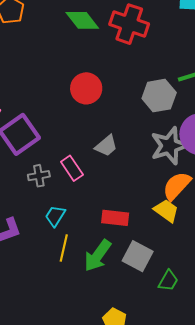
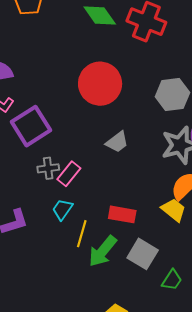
red circle: (86, 88) -> (100, 84), size x1.4
pink rectangle: (72, 168) -> (69, 174), moved, turned 70
yellow line: (64, 248) -> (82, 234), moved

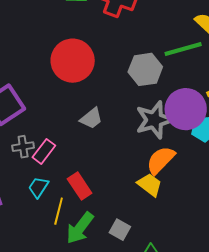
red rectangle: (122, 214) -> (80, 186), moved, turned 48
gray square: (143, 254) -> (120, 230), size x0.7

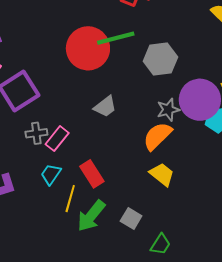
green line: (183, 49) -> (116, 38), moved
gray star: (154, 120) -> (168, 110), size x0.6
orange semicircle: (161, 160) -> (157, 136), moved

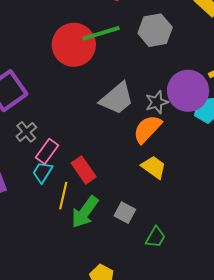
gray hexagon: (160, 59) -> (155, 30), moved
gray trapezoid: (105, 107) -> (117, 99), moved, size x1.5
gray cross: (36, 133) -> (26, 132), turned -30
pink rectangle: (57, 139) -> (47, 151), moved

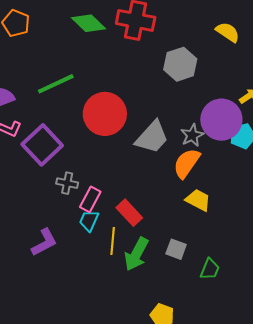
green line: (101, 33) -> (56, 84), moved
red circle: (74, 45) -> (105, 114), moved
gray cross: (26, 132) -> (67, 183), turned -30

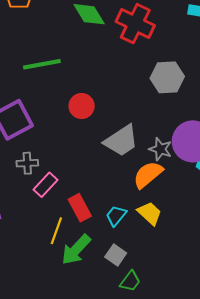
red circle: (105, 114) -> (82, 106), size x0.6
gray star: (192, 135) -> (160, 149), turned 30
gray cross: (67, 183) -> (27, 163), turned -30
cyan trapezoid: (89, 221) -> (116, 216), moved
green trapezoid: (210, 269) -> (130, 281), moved

